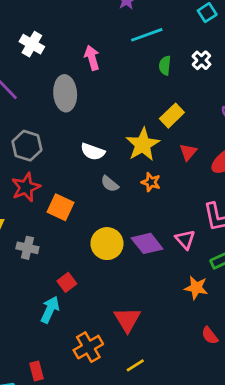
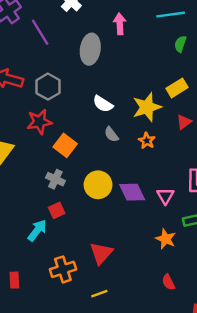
gray cross: (27, 248) -> (55, 179), moved

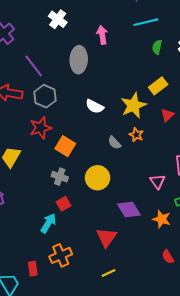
purple line: (40, 32) -> (34, 66), moved
gray semicircle: (111, 134) -> (114, 143), moved
purple diamond: (132, 192) -> (129, 209), moved
orange cross: (63, 269) -> (61, 255), moved

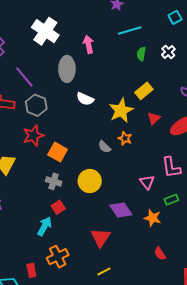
white cross: (58, 19) -> (45, 31), size x1.5
white semicircle: (95, 106) -> (85, 99), moved

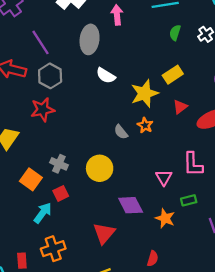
orange square: (58, 152) -> (31, 179), moved
red semicircle: (160, 254) -> (153, 259), moved, turned -136

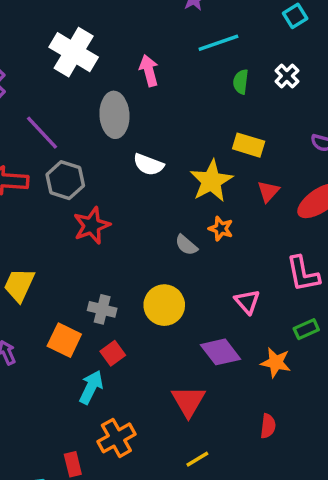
yellow rectangle: (173, 75) -> (249, 145), turned 60
red star: (43, 110) -> (92, 225), moved
pink triangle: (164, 177) -> (247, 302), moved

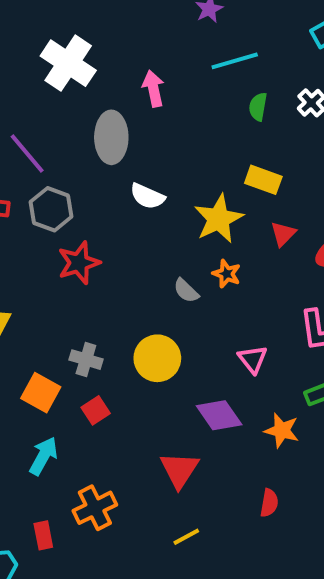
cyan arrow: (91, 387) -> (43, 456), moved

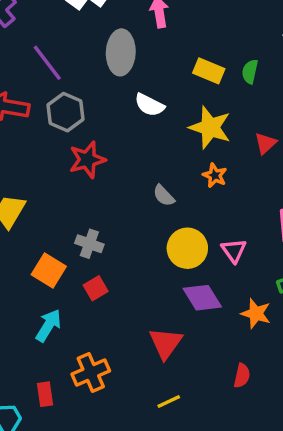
green semicircle: (258, 107) -> (250, 72), moved
yellow rectangle: (263, 180) -> (209, 71), moved
yellow star: (219, 219) -> (210, 127), turned -30
gray semicircle: (186, 291) -> (164, 196), moved
yellow circle: (157, 358) -> (187, 248), moved

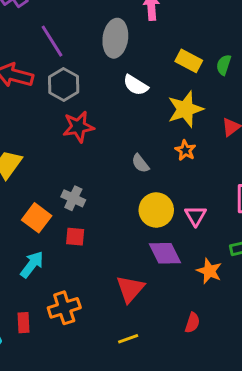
yellow star: (210, 127) -> (185, 109), turned 30
red square: (96, 288) -> (75, 237), turned 30

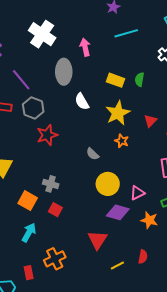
white semicircle: (136, 85) -> (82, 102), turned 36
pink triangle: (196, 216) -> (137, 193), moved, turned 42
red square: (75, 237) -> (55, 210), turned 32
purple diamond: (165, 253) -> (118, 212), turned -40
yellow line: (128, 339) -> (117, 265), moved

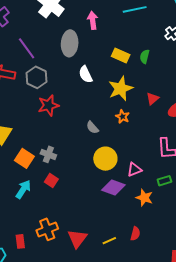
orange square: (28, 201) -> (24, 158), moved
cyan arrow: (29, 233) -> (23, 189), moved
red triangle: (98, 240) -> (77, 239), moved

